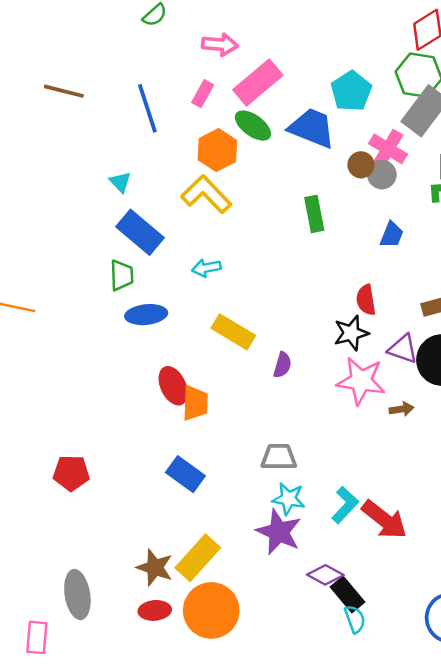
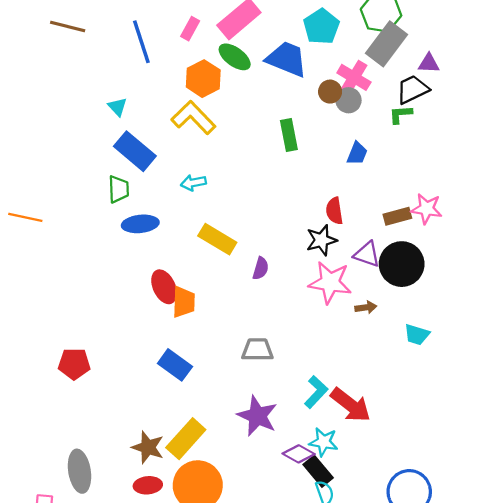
cyan star: (289, 499) -> (324, 442), moved

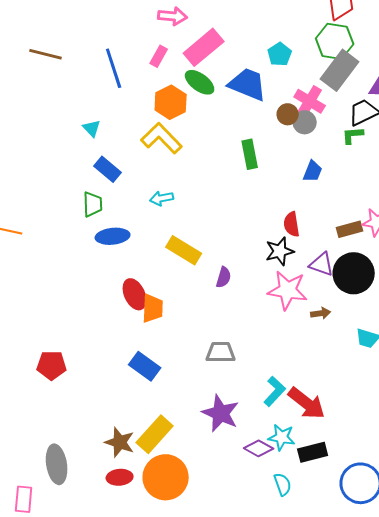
cyan pentagon: (321, 26) -> (280, 54), size x0.7
blue rectangle: (135, 151) -> (108, 169), size x0.7
black rectangle: (318, 471) -> (313, 452), moved, turned -64

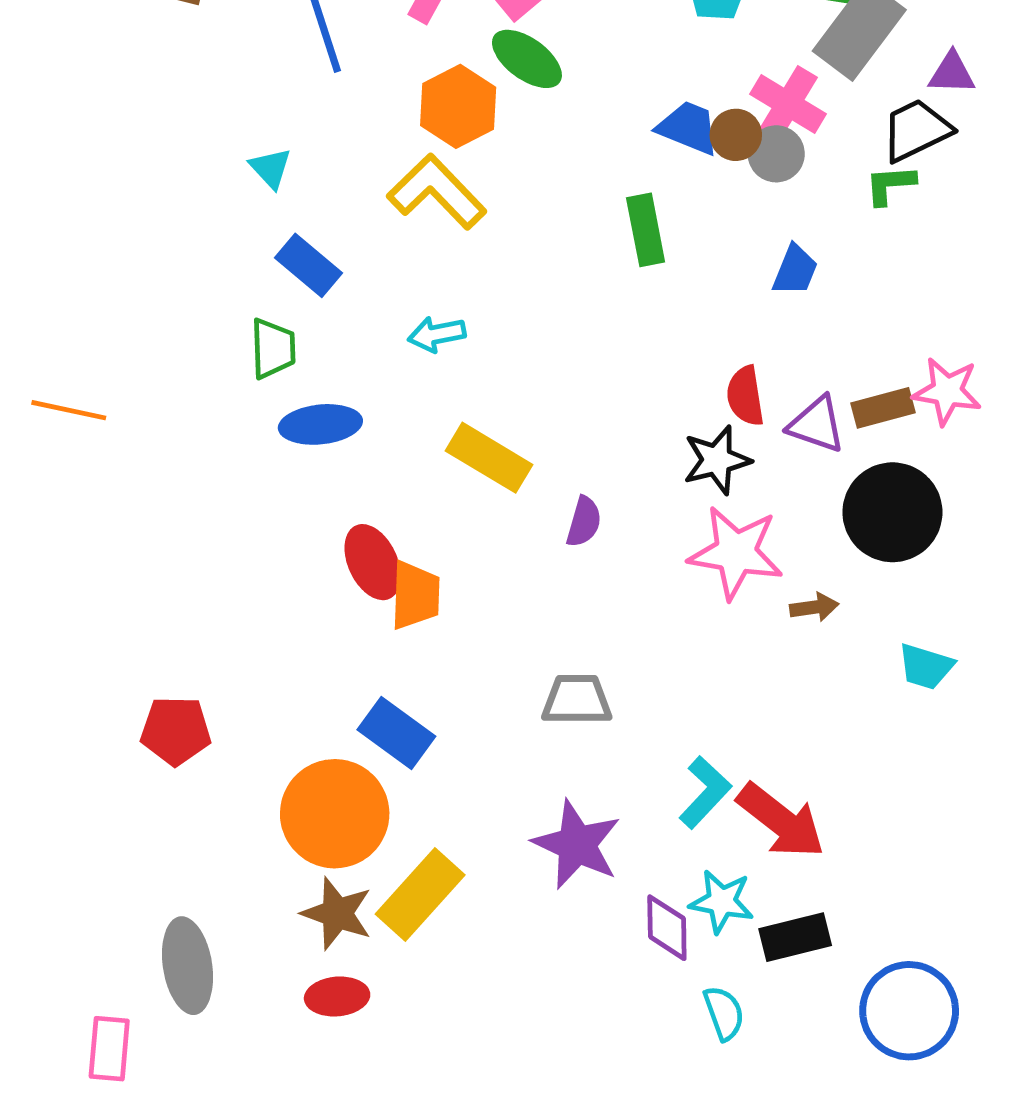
blue trapezoid: (248, 84) -> (688, 128), moved, size x0.7
purple triangle: (322, 264) -> (817, 424), moved
purple diamond: (259, 448) -> (667, 928), turned 60
orange circle: (166, 477) -> (335, 814), moved

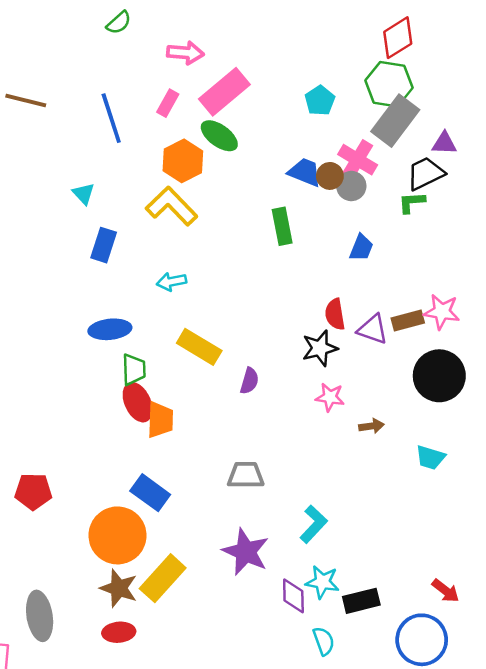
blue rectangle: (309, 265) -> (104, 245), turned 68
green trapezoid: (273, 348) -> (134, 370), moved
black circle: (892, 512) -> (439, 376), moved
pink star: (736, 553) -> (330, 397), size x0.6
red arrow: (781, 821) -> (446, 591), moved, size x0.6

